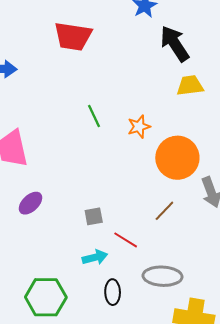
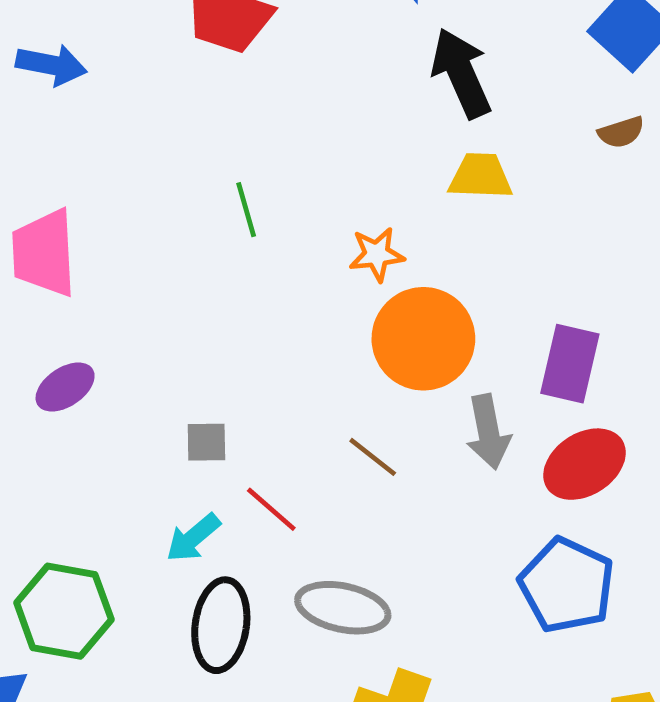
orange star: (139, 127) -> (377, 254), moved
brown line: (164, 211) -> (373, 457), turned 75
cyan arrow: (95, 257) -> (193, 538), turned 145
black ellipse: (113, 292) -> (221, 625), size x1.5

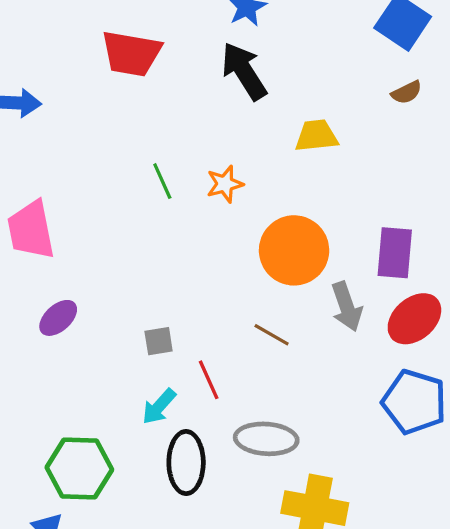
black arrow: (461, 73) -> (244, 71), moved
orange star: (377, 254) -> (225, 184), moved
red line: (271, 509) -> (209, 380), turned 33

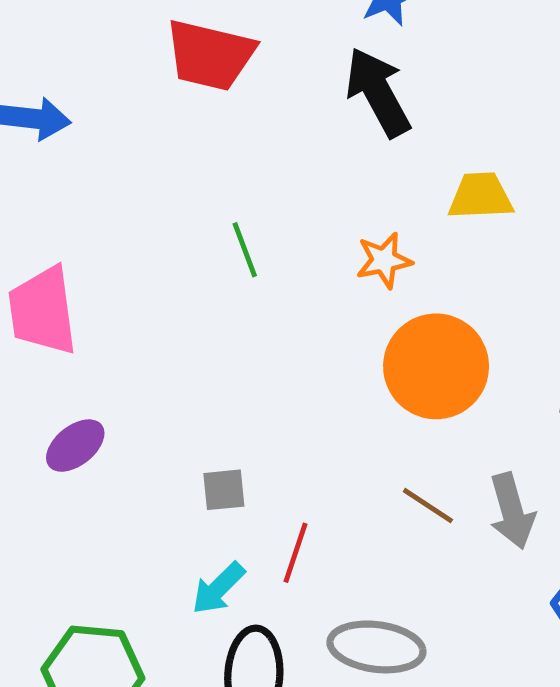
orange star: (225, 184) -> (384, 260), moved
gray arrow: (347, 307) -> (512, 511), moved
brown line: (272, 335) -> (428, 506), moved
red line: (209, 380) -> (295, 553), turned 39

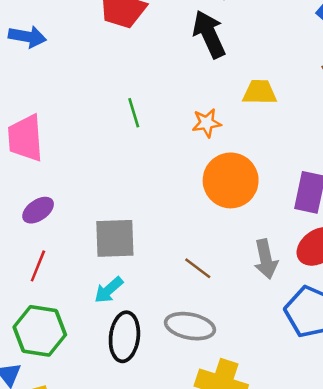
gray square: (224, 490) -> (115, 238), size x1.8
brown line: (428, 506) -> (198, 268), moved
red line: (295, 553) -> (38, 266), moved

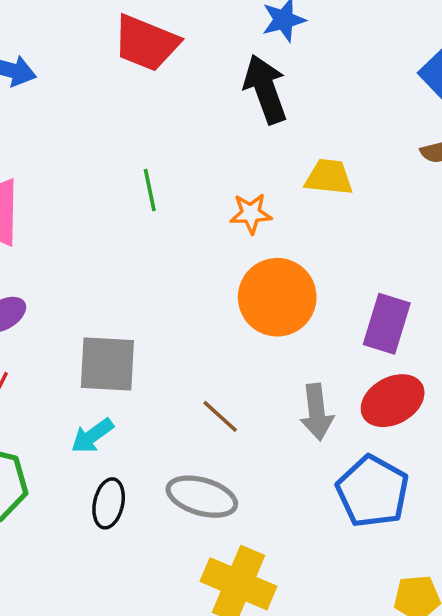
black ellipse: (124, 337) -> (109, 503), size x0.7

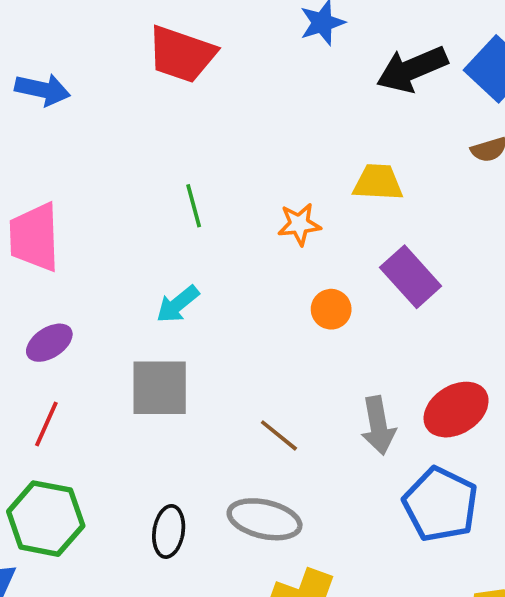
black arrow: (265, 89) -> (412, 69), moved, turned -90
orange circle: (277, 297) -> (331, 309), size x0.5
purple rectangle: (387, 324) -> (411, 277), moved, turned -56
cyan arrow: (92, 436) -> (178, 304), moved

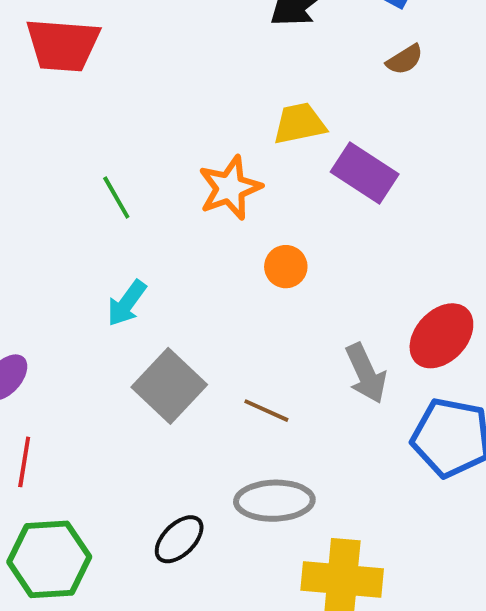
orange star: (299, 224) -> (230, 188), size x1.4
purple rectangle: (411, 277) -> (365, 173), moved
gray square: (160, 388) -> (169, 386), moved, turned -32
black ellipse: (169, 531) -> (179, 539), turned 51

